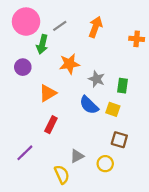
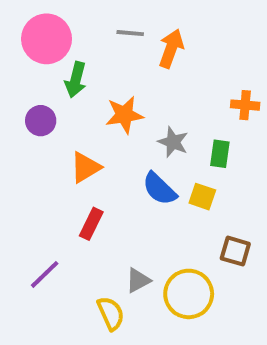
gray line: (60, 26) -> (130, 33), moved, turned 40
orange cross: (137, 39) -> (245, 105), moved
brown square: (119, 140) -> (235, 251), moved
yellow circle: (105, 164) -> (189, 294), size x1.6

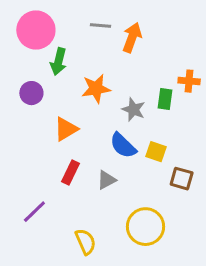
green rectangle: (220, 154) -> (165, 99), moved
brown square: (235, 251) -> (182, 179), moved
gray triangle: (138, 280) -> (106, 180), moved

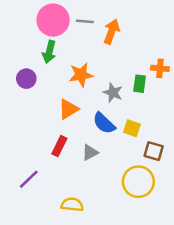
pink circle: (36, 30) -> (53, 20), moved
orange triangle: (66, 129) -> (68, 109), moved
yellow circle: (145, 227) -> (138, 182), moved
yellow semicircle: (85, 242) -> (72, 205), turned -60

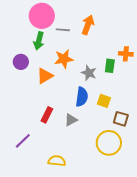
gray line: (85, 21) -> (63, 30), moved
orange triangle: (68, 109) -> (45, 76), moved
blue semicircle: (104, 123) -> (82, 97), turned -126

